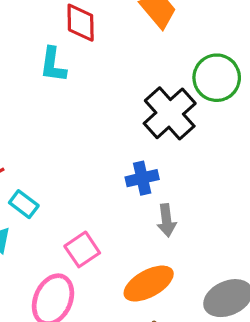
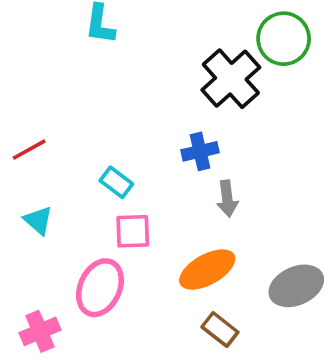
cyan rectangle: (24, 204) -> (116, 182), moved
pink square: (82, 249) -> (133, 231), turned 32

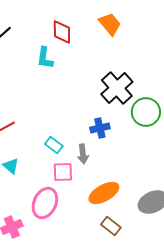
green circle: (284, 39) -> (146, 112), moved
gray arrow: (227, 199) -> (83, 154), moved

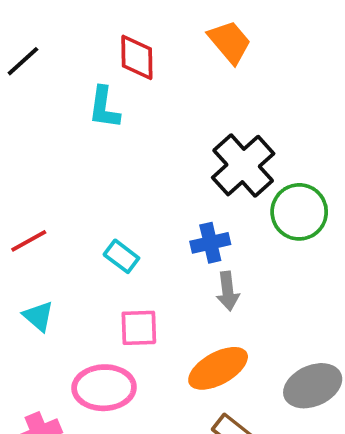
cyan rectangle: (54, 145) -> (121, 256), moved
gray arrow: (83, 154) -> (228, 291), moved
pink ellipse: (45, 203) -> (104, 388), turned 64

